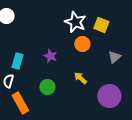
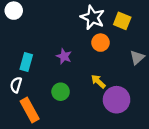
purple circle: (109, 96) -> (117, 100), moved

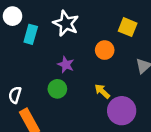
white star: (93, 17) -> (66, 23), moved
cyan rectangle: (26, 62) -> (31, 34), moved
green circle: (61, 92) -> (57, 89), moved

